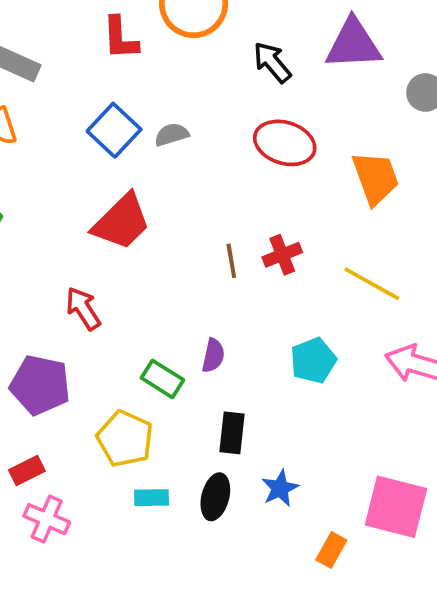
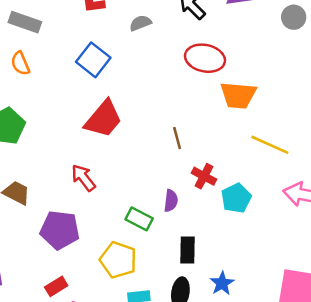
gray semicircle: (172, 135) -> (140, 23), moved
orange trapezoid: (376, 178) -> (238, 95), moved, turned 120
red cross: (282, 255) -> (204, 176), moved, turned -35

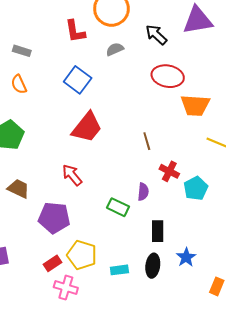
gray rectangle: (25, 22) -> (22, 51), size x0.7
yellow pentagon: (118, 260) -> (82, 255), moved

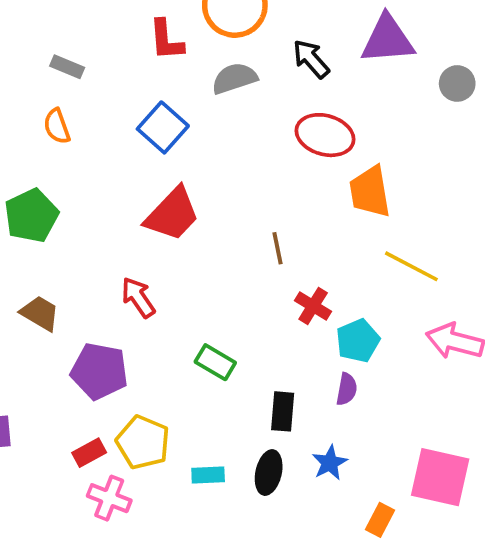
gray semicircle: (115, 49) -> (234, 78), size x1.4
orange trapezoid: (195, 105) -> (370, 192), turned 72
purple semicircle: (143, 192) -> (347, 389), moved

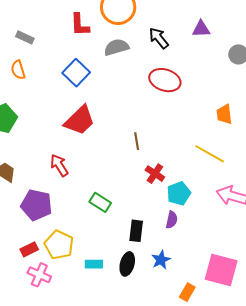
purple triangle: (388, 39) -> (201, 29), size x0.6
orange trapezoid: (370, 192) -> (224, 114), moved, size x0.7

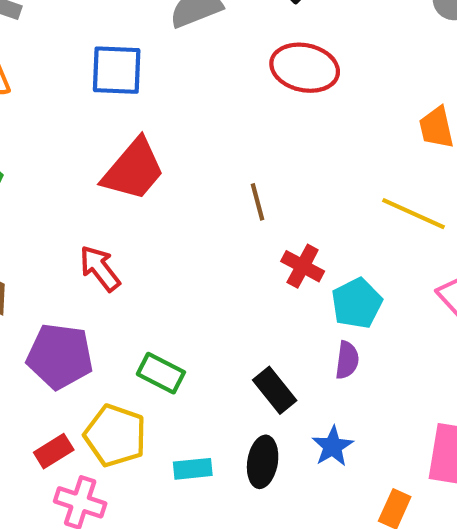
blue square: (76, 73) -> (117, 70), turned -36
green rectangle: (100, 202) -> (161, 373), moved
black rectangle: (136, 231) -> (275, 390), turned -40

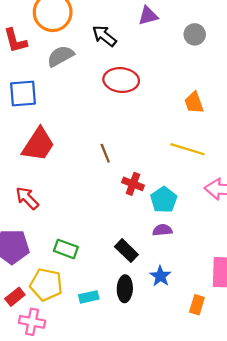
purple semicircle: (347, 360) -> (162, 230), turned -96

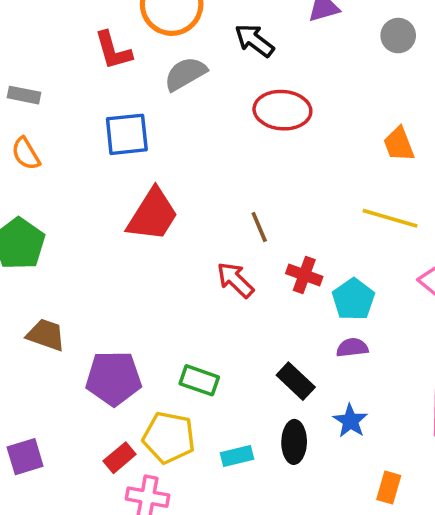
red arrow: (27, 198) -> (235, 280), moved
orange rectangle: (197, 305) -> (389, 488), moved

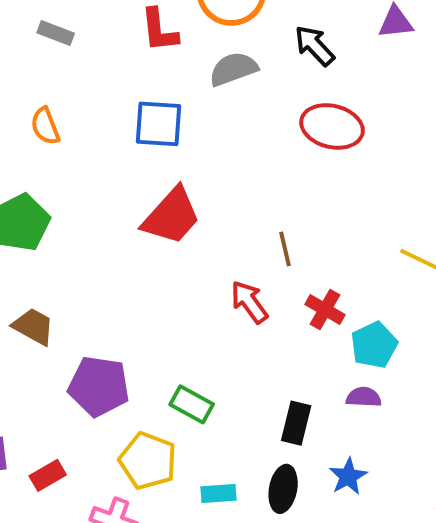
gray rectangle: (24, 95) -> (56, 33), moved
black rectangle: (296, 381) -> (296, 423), turned 51
red rectangle: (120, 458) -> (48, 475), moved

